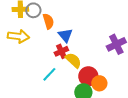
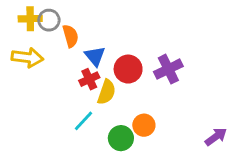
yellow semicircle: (73, 60) -> (107, 92), turned 66
cyan line: (49, 74) -> (83, 121), moved
red circle: (88, 76) -> (128, 69), moved

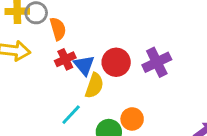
blue triangle: (95, 56) -> (84, 65), moved
red cross: (89, 79) -> (65, 59), moved

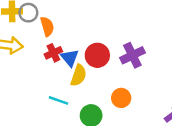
cyan line: (71, 115) -> (58, 100), turned 66
orange circle: (132, 119) -> (121, 98), moved

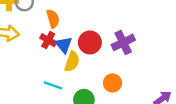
orange semicircle: (47, 26) -> (53, 19), moved
red cross: (53, 53) -> (48, 40), turned -35

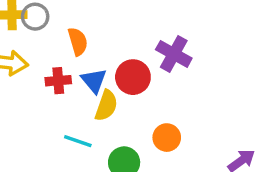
red cross: (48, 40) -> (58, 81), moved, turned -35
purple cross: (123, 42) -> (174, 54), moved, turned -35

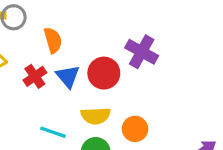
red cross: (58, 81) -> (35, 76), turned -30
yellow semicircle: (106, 106) -> (96, 116), moved, turned 68

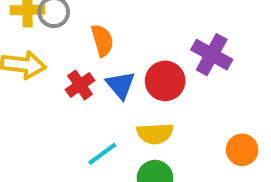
orange circle: (135, 129) -> (242, 150), moved
cyan line: (53, 132) -> (102, 154), turned -55

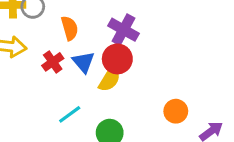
purple cross: (212, 55) -> (123, 30), moved
yellow semicircle: (155, 134) -> (110, 79), moved, turned -56

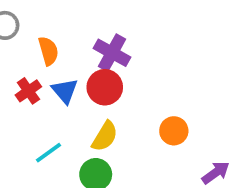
yellow semicircle: (110, 79) -> (105, 136), moved
orange circle: (176, 111) -> (174, 131), moved

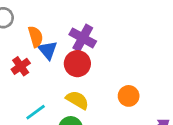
blue triangle: (65, 91) -> (48, 50), moved
yellow semicircle: (105, 136) -> (77, 100), turned -90

